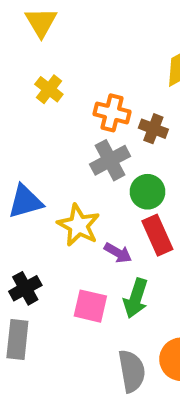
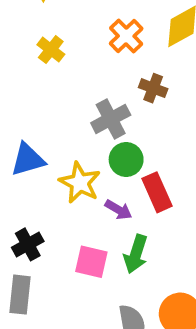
orange cross: (112, 113) -> (126, 36), moved, turned 32
green circle: (147, 192) -> (126, 160), moved

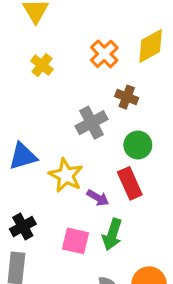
green circle: (126, 160) -> (138, 145), moved

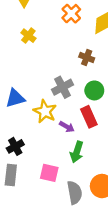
orange cross: (104, 54) -> (71, 14), moved
gray cross: (92, 123) -> (62, 87), moved
pink square: (76, 241) -> (49, 173), moved

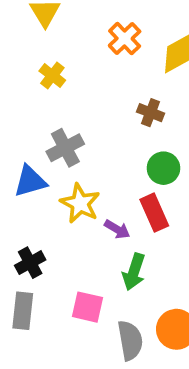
gray cross: (62, 87) -> (65, 148), moved

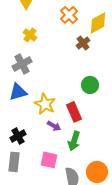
brown cross: (151, 113) -> (83, 43), moved, turned 32
gray cross: (65, 148) -> (22, 64), moved
red rectangle: (154, 213) -> (74, 112), moved
purple arrow: (117, 229) -> (54, 126), moved

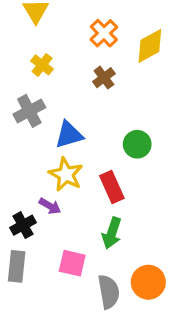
brown cross: (83, 43) -> (104, 78), moved
blue triangle: (18, 92) -> (69, 135), moved
purple arrow: (54, 126) -> (50, 206), moved

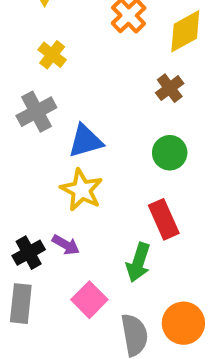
brown cross: (104, 78) -> (170, 88), moved
red rectangle: (112, 187) -> (164, 219), moved
purple arrow: (50, 206) -> (66, 245), moved
pink square: (72, 263) -> (89, 300), turned 32

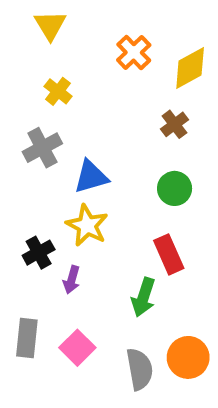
purple arrow: (66, 245) -> (72, 280), turned 76
black cross: (29, 253) -> (39, 253), moved
pink square: (89, 300) -> (77, 348), moved

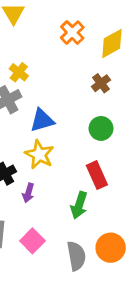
yellow cross: (58, 91) -> (19, 72), moved

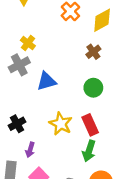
yellow star: (39, 154) -> (61, 124), moved
purple arrow: (28, 193) -> (30, 150), moved
green arrow: (79, 205) -> (89, 151), moved

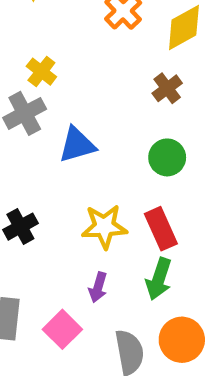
yellow star: (61, 124) -> (104, 227), turned -30
purple arrow: (30, 150) -> (98, 287), moved

